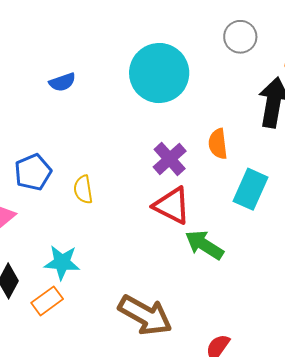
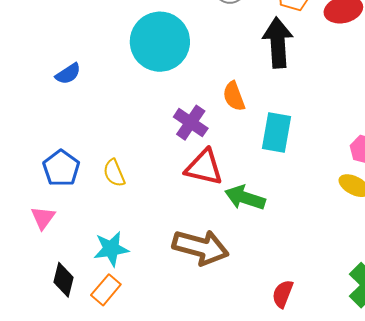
brown arrow: (145, 315) -> (201, 247), moved

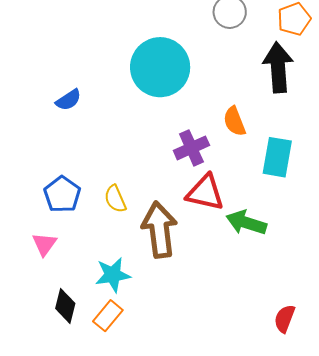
purple cross: (191, 123) -> (191, 148), turned 32
brown arrow: (201, 247) -> (159, 230), moved, turned -112

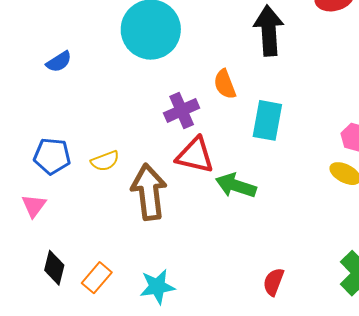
blue pentagon: (62, 194) -> (52, 156), turned -30
yellow semicircle: (115, 199) -> (105, 161), turned -88
cyan star: (113, 275) -> (157, 287), moved

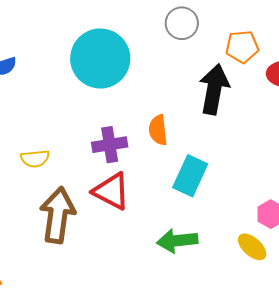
yellow semicircle: (105, 161) -> (35, 159), moved
green arrow: (236, 186) -> (177, 241), moved, turned -39

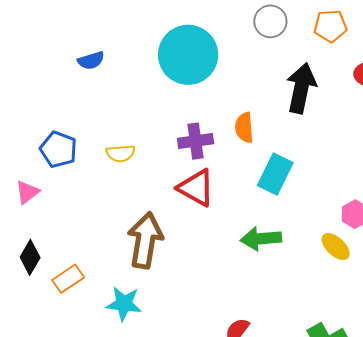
orange pentagon: (242, 47) -> (330, 26), moved
brown arrow: (58, 215) -> (145, 240), moved

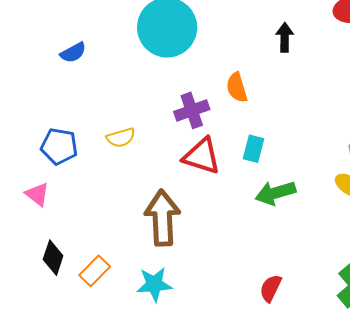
black arrow: (301, 88) -> (285, 37), size x0.6
cyan rectangle: (275, 174) -> (253, 149), moved, size x0.7
pink triangle: (27, 192) -> (37, 194), turned -32

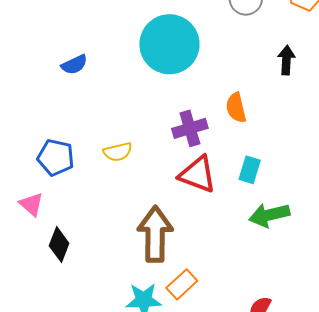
black diamond: (53, 258) -> (59, 244), moved
orange rectangle: (95, 271) -> (182, 284), moved

